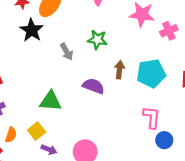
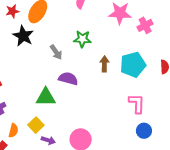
purple semicircle: (93, 86) -> (68, 79), moved
blue circle: (164, 140) -> (144, 131), moved

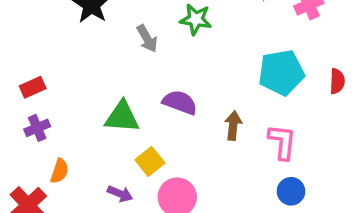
brown arrow: (104, 64) -> (233, 126), moved
purple semicircle: (68, 79) -> (180, 102), moved
yellow square: (36, 125) -> (150, 161), moved

